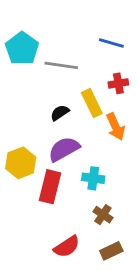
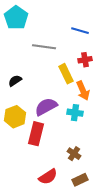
cyan pentagon: (22, 49) -> (16, 18), moved
black semicircle: (60, 113) -> (15, 81), moved
cyan cross: (93, 178) -> (75, 113), moved

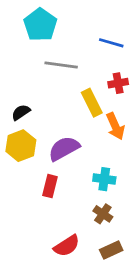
cyan pentagon: (16, 18) -> (40, 25), moved
cyan cross: (75, 113) -> (104, 179), moved
yellow hexagon: (15, 117) -> (21, 146), moved
red rectangle: (36, 134) -> (50, 186), size x0.7

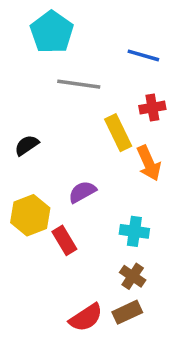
yellow hexagon: (21, 146) -> (30, 215), moved
purple semicircle: (64, 148) -> (82, 192), size x0.7
red rectangle: (50, 186) -> (64, 240), turned -45
brown rectangle: (111, 250) -> (127, 312), moved

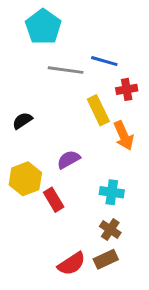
blue line: (143, 55) -> (104, 61), moved

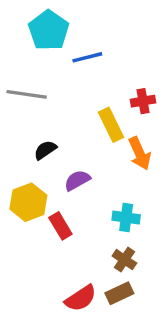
blue line: (104, 61) -> (87, 57), moved, turned -30
gray line: (66, 70) -> (27, 94), moved
black semicircle: (22, 121) -> (45, 150), moved

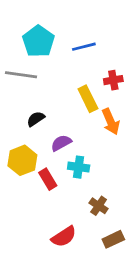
cyan pentagon: (49, 30) -> (38, 41), moved
blue line: (87, 57) -> (84, 47), moved
cyan cross: (126, 217) -> (79, 167), moved
brown rectangle: (119, 293) -> (113, 239), moved

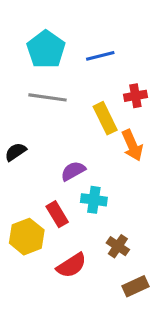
gray line: (21, 75) -> (48, 97), moved
black semicircle: (36, 119) -> (16, 152), moved
yellow hexagon: (22, 160) -> (27, 237), moved
red semicircle: (64, 237) -> (72, 265), moved

